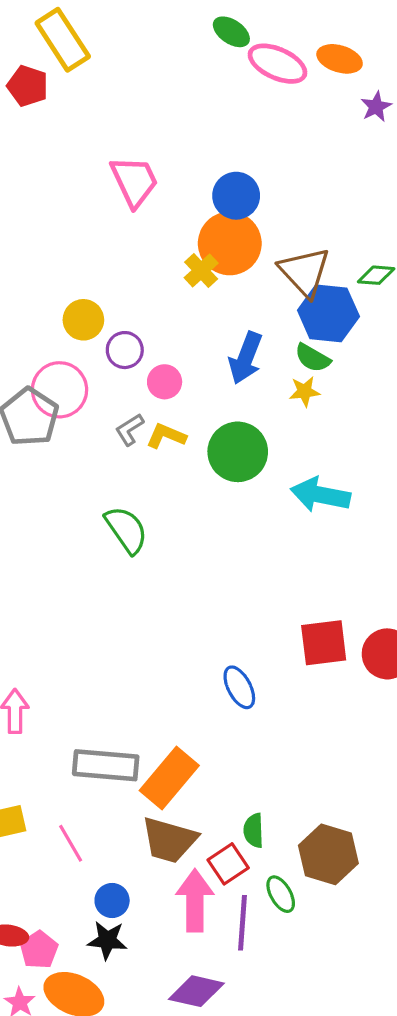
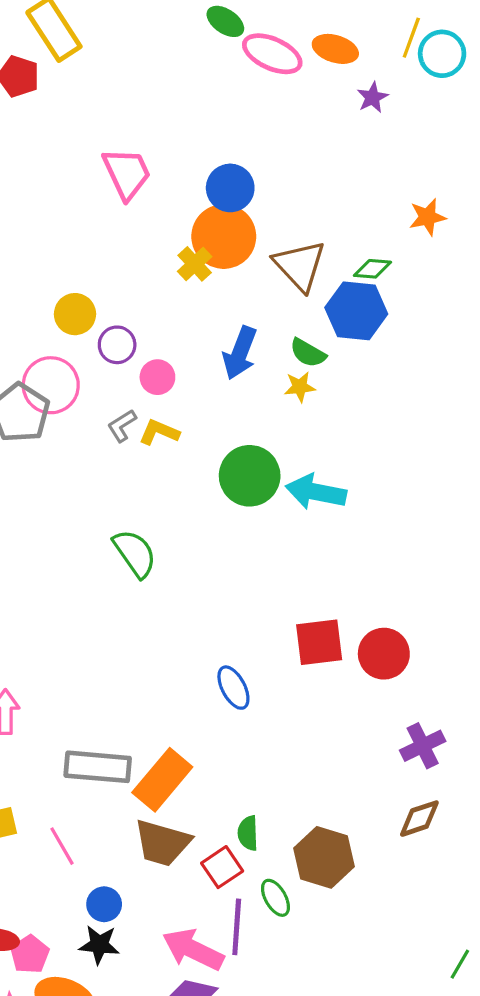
blue hexagon: (328, 313) -> (356, 311), moved
green circle: (238, 452) -> (250, 476), moved
green semicircle: (126, 530) -> (135, 553), moved
pink arrow: (195, 900) -> (193, 950), moved, turned -64

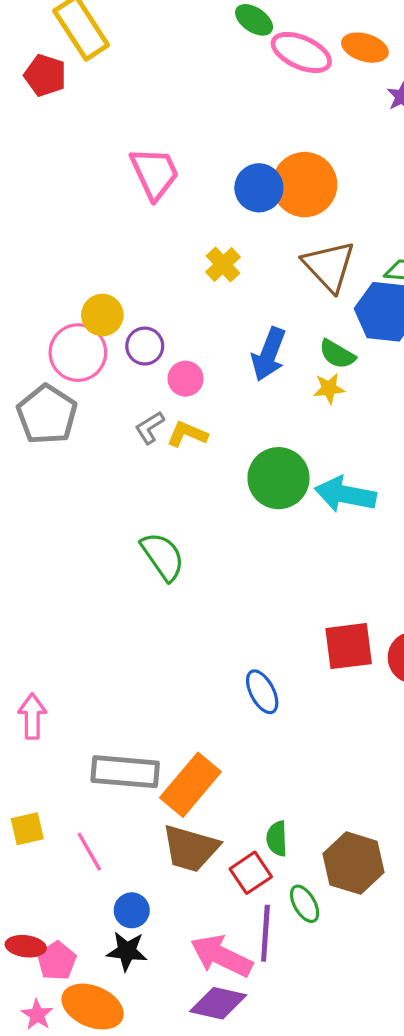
orange circle: (224, 236) -> (305, 185), moved
pink circle: (51, 385) -> (78, 353), moved

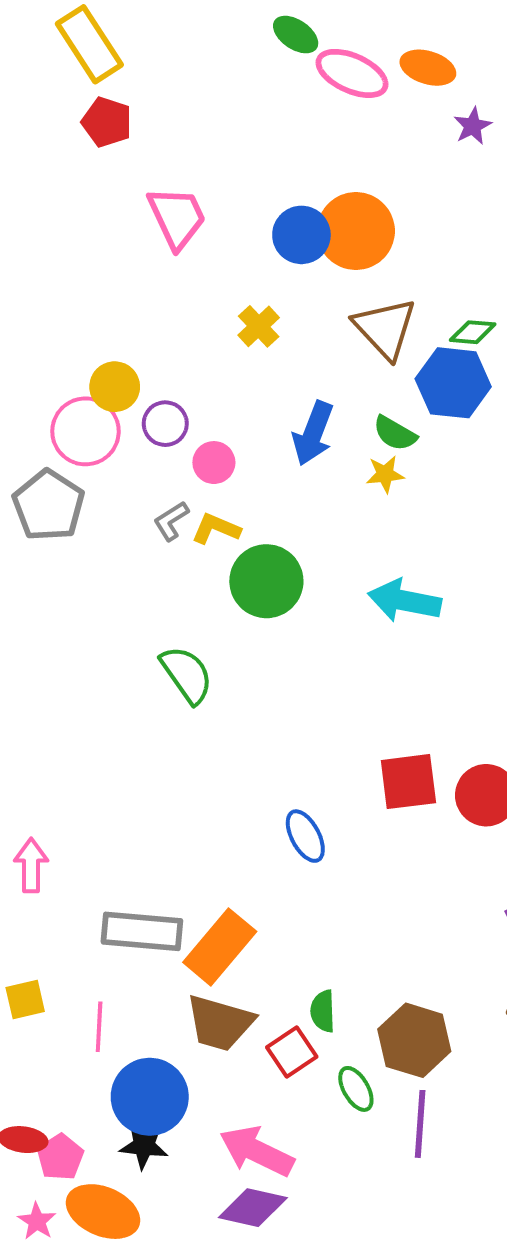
red pentagon: (45, 75) -> (107, 122), moved
green circle: (278, 478) -> (266, 581), moved
pink line: (89, 852) -> (99, 1027), turned 33
blue circle: (132, 910) -> (150, 1097), size x1.8
purple line: (265, 933) -> (420, 1124), moved

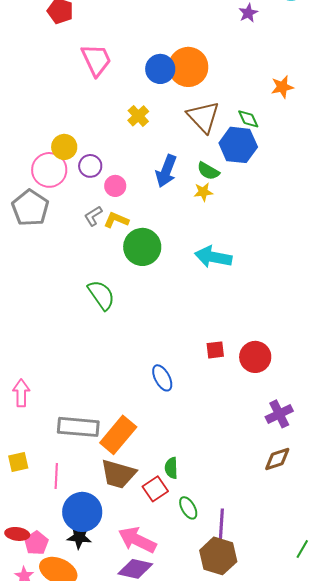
green diamond: (473, 332) -> (248, 119), turned 60
red square: (408, 782) -> (215, 350), size x0.6
brown hexagon: (414, 1040) -> (218, 556), moved

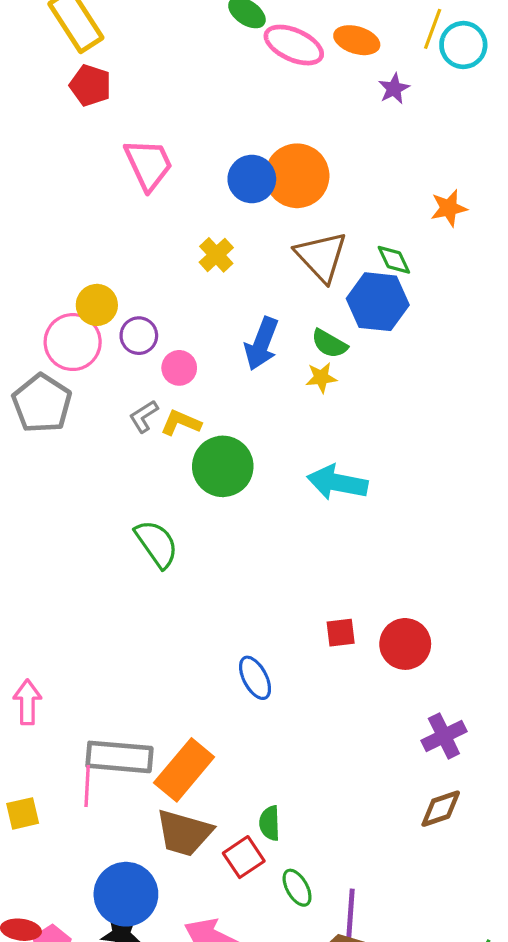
pink line: (56, 476) -> (87, 786), moved

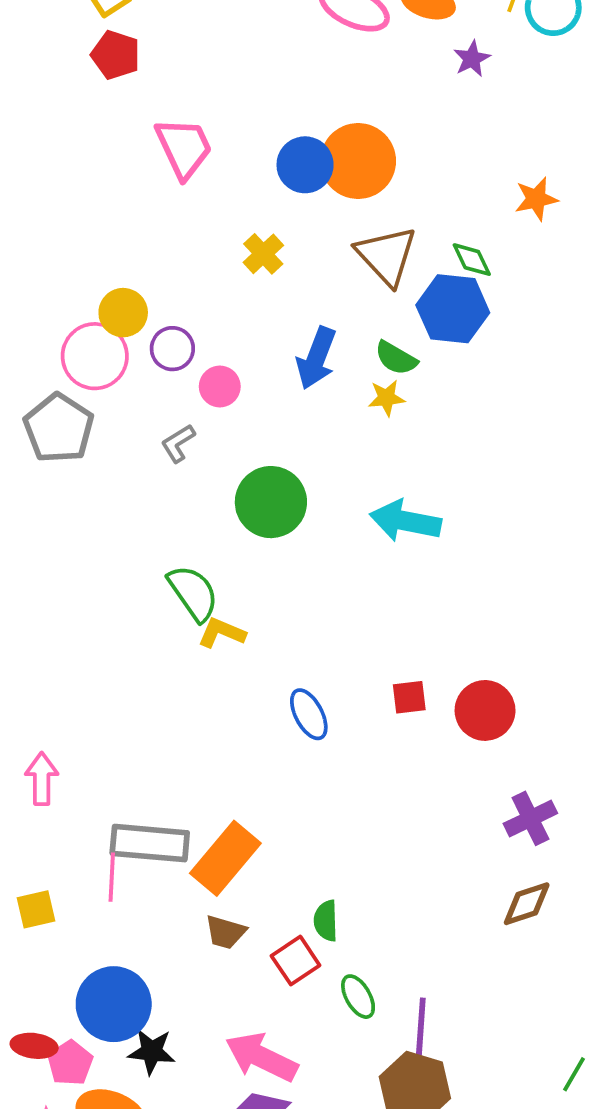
yellow L-shape: (181, 423) -> (222, 633), moved
blue ellipse: (255, 678) -> (309, 714), moved
brown trapezoid: (184, 833) -> (225, 932), size x0.6
blue circle: (126, 894) -> (114, 1004), moved

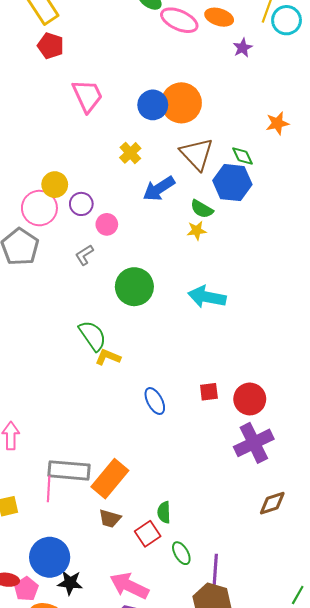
blue arrow: (316, 358) -> (159, 189), moved, turned 36
purple cross: (530, 818) -> (254, 443), moved, size x1.4

